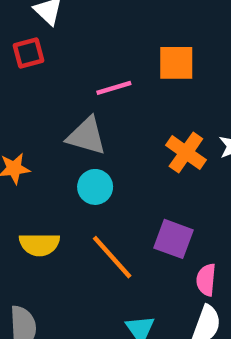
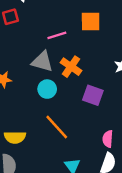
orange cross: (186, 153) -> (71, 67), moved
purple square: (174, 239) -> (93, 95), moved
yellow semicircle: (39, 244) -> (15, 137), moved

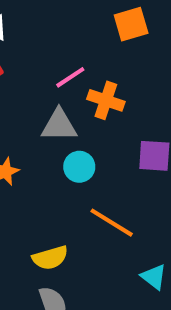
orange square: (91, 22) -> (131, 24), moved
orange cross: (71, 67) -> (106, 100), moved

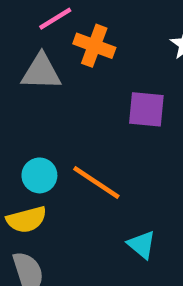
cyan circle: (79, 167) -> (39, 175), moved

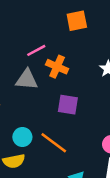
purple square: (146, 109) -> (68, 105), moved

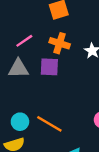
orange cross: (57, 67) -> (60, 43), moved
purple square: (68, 105) -> (49, 67), moved

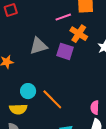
pink line: (24, 41) -> (63, 17), moved
gray triangle: (18, 69) -> (38, 46), turned -30

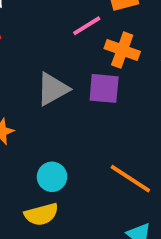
orange line: (52, 99) -> (130, 179), moved

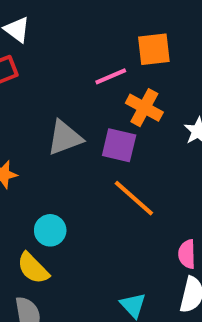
orange line: (130, 179) -> (134, 198), moved
yellow semicircle: (41, 214) -> (33, 268), turned 52

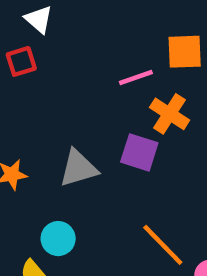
gray triangle: (65, 138) -> (78, 168), moved
orange line: (134, 198) -> (163, 245), moved

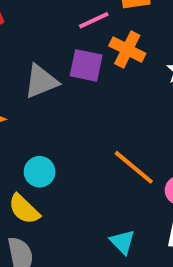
purple square: (139, 152) -> (86, 65), moved
gray triangle: (78, 168) -> (41, 81), moved

